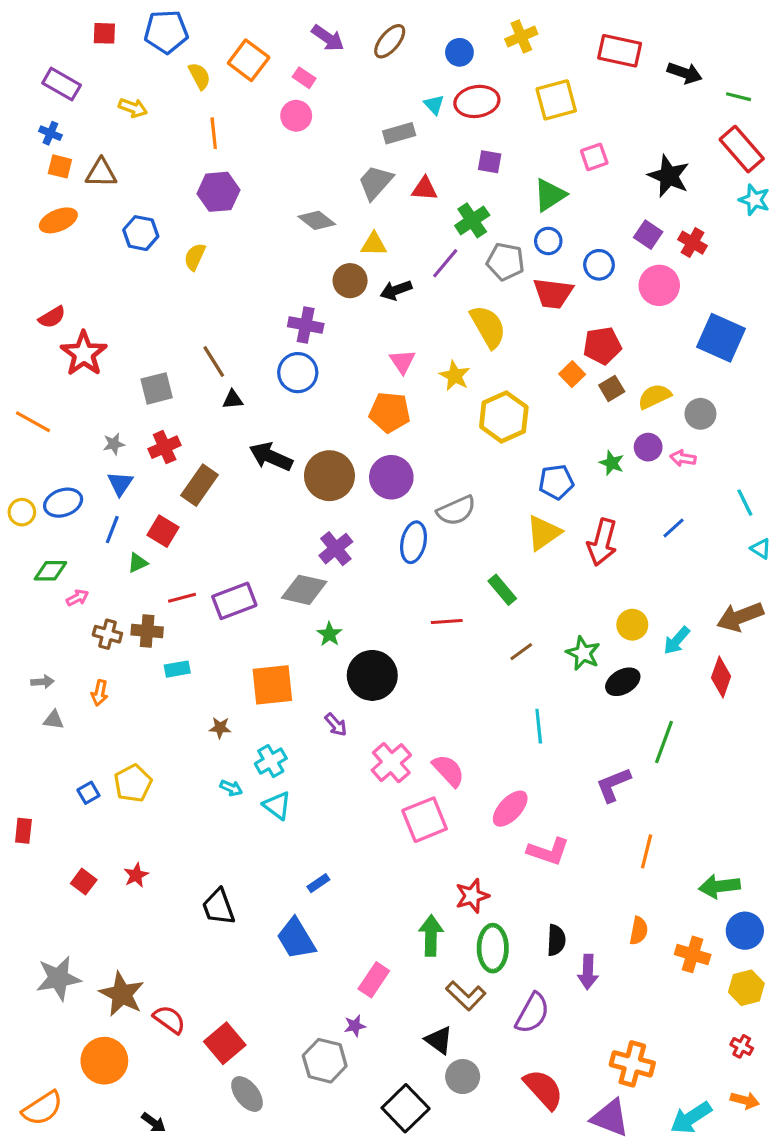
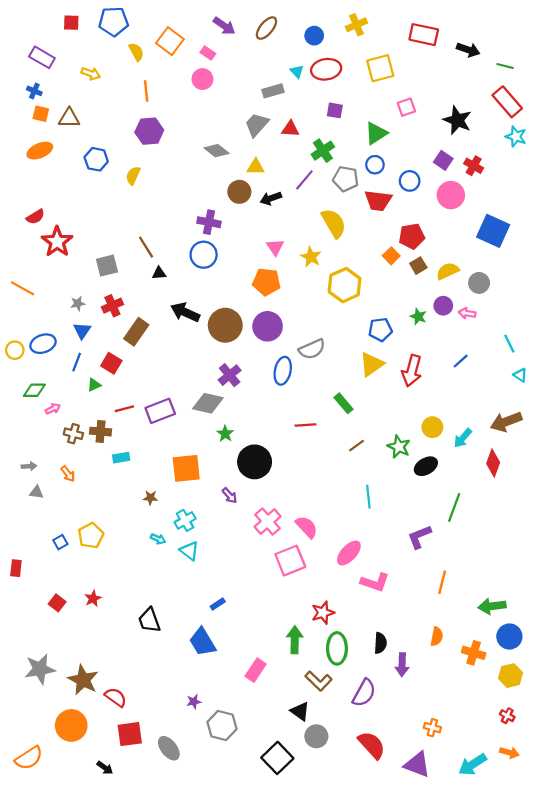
orange arrow: (100, 693) -> (68, 474), turned -49
purple star: (355, 1026) -> (194, 702), moved
red square: (225, 1043) -> (130, 734), moved, turned 32
orange cross: (632, 1064) -> (432, 728), size x0.6

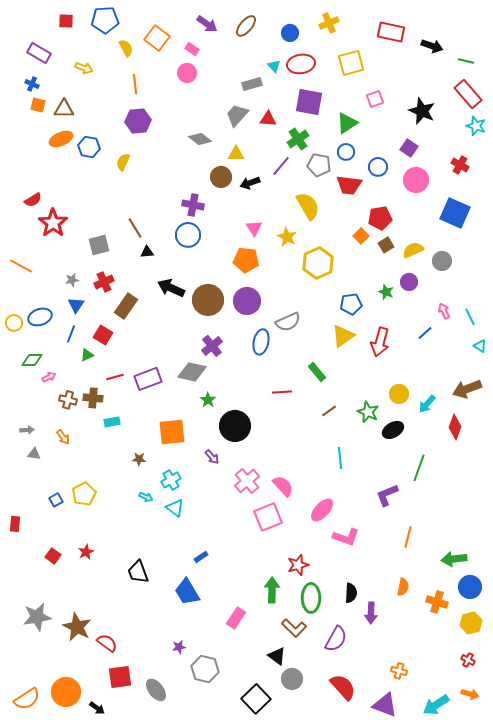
purple square: (335, 110) -> (309, 102), size x1.8
orange ellipse: (40, 151) -> (61, 139), moved
red cross: (474, 166) -> (460, 165), moved
pink arrow: (467, 313) -> (444, 311), moved, turned 56
orange circle: (71, 725) -> (66, 692), moved

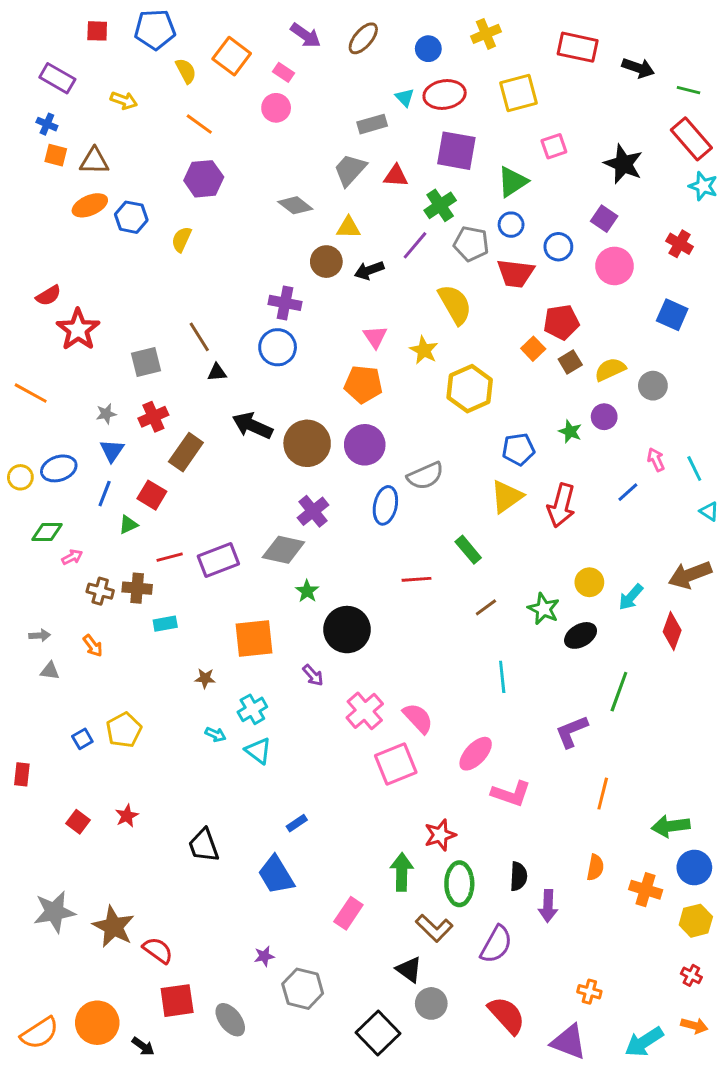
orange line: (135, 84) -> (199, 124), turned -48
blue square: (455, 213) -> (672, 315), size x0.7

